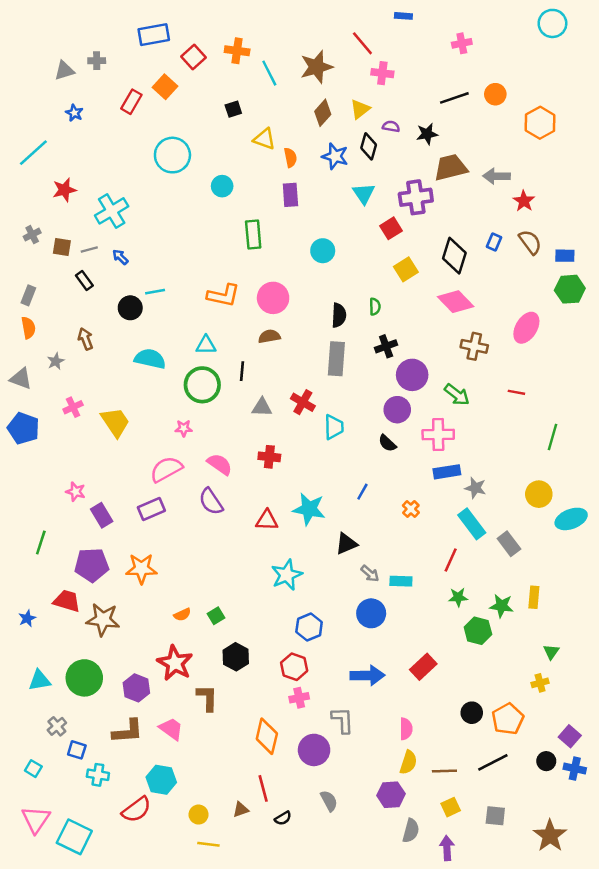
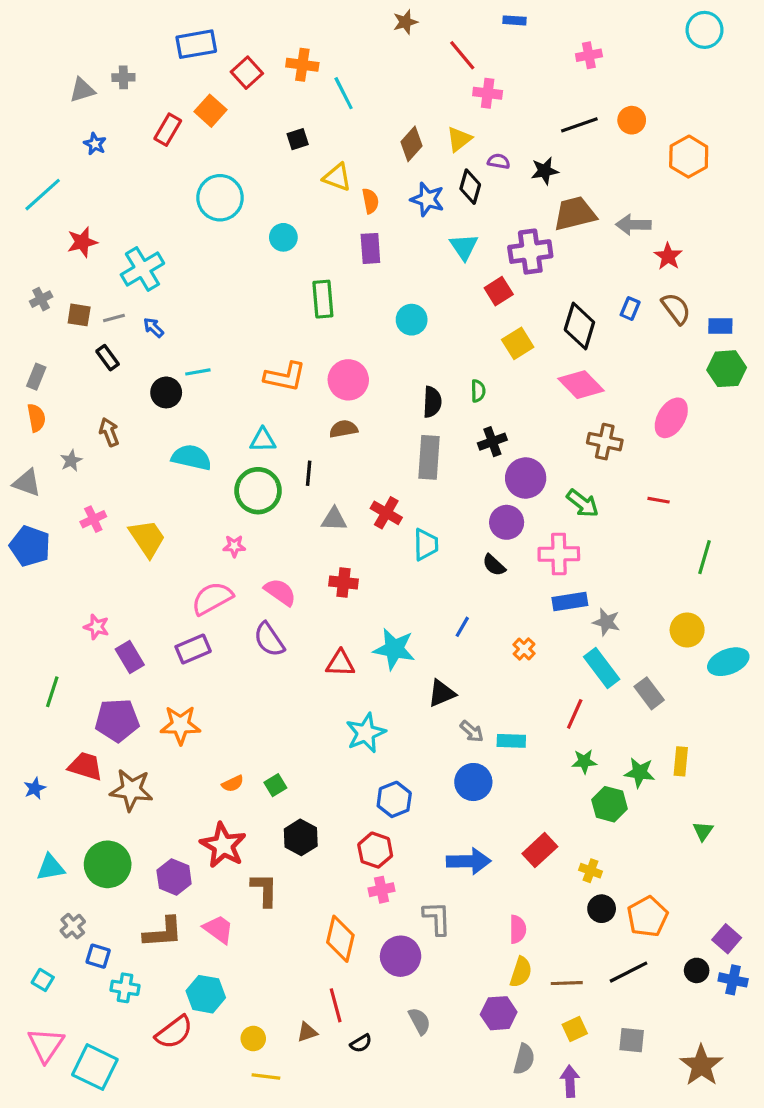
brown star: (317, 67) -> (405, 22), moved, size x0.6
yellow cross: (540, 683) -> (591, 871), moved, turned 35

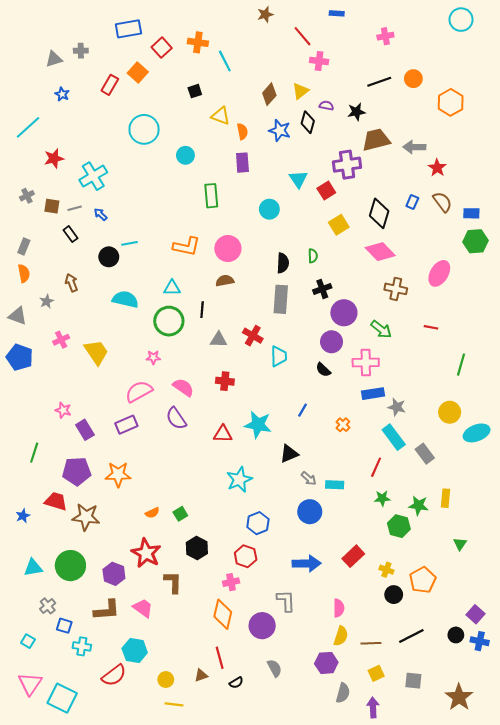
cyan triangle: (464, 247) -> (298, 179), moved
pink cross: (382, 890) -> (231, 582), moved
orange pentagon: (648, 917) -> (423, 580), moved

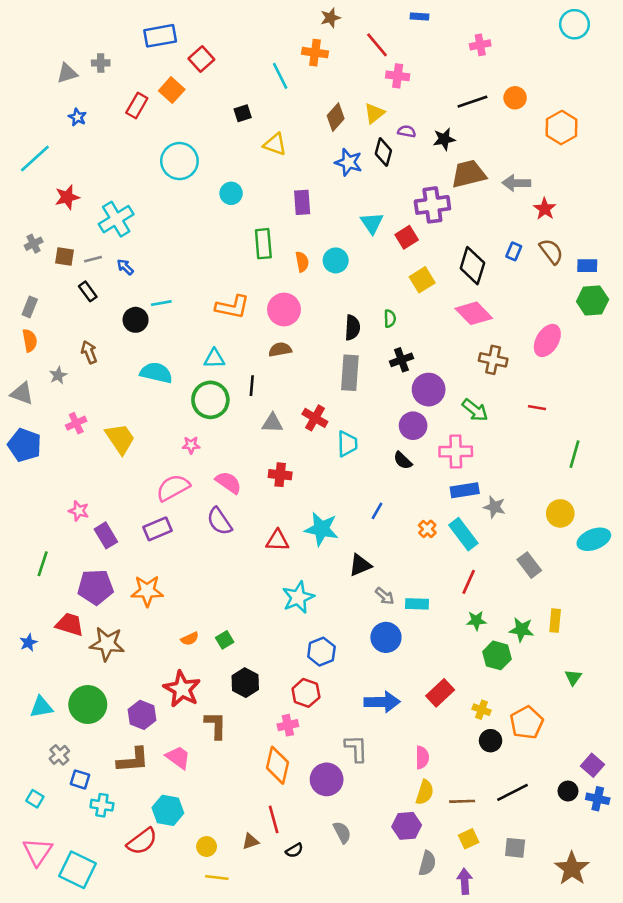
orange cross: (198, 42) -> (315, 53), moved
orange semicircle: (242, 131) -> (302, 262), moved
cyan rectangle: (394, 437) -> (463, 534), moved

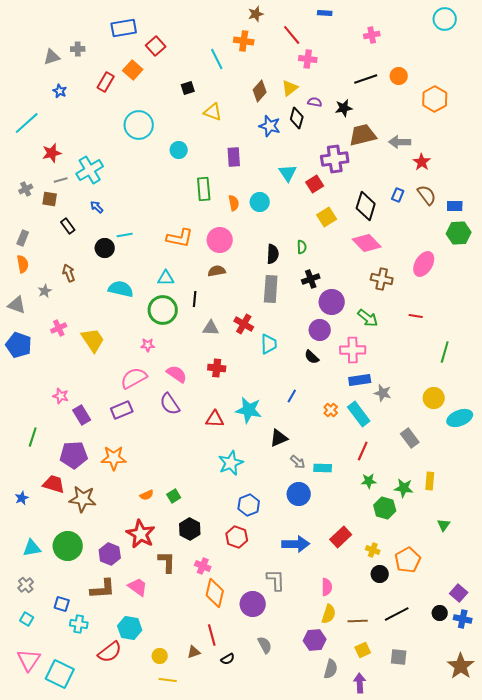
gray line: (93, 259) -> (61, 180), moved
pink cross: (288, 725) -> (203, 566), moved, turned 35
gray cross: (59, 755) -> (26, 585), moved
brown star: (572, 868) -> (461, 666), moved

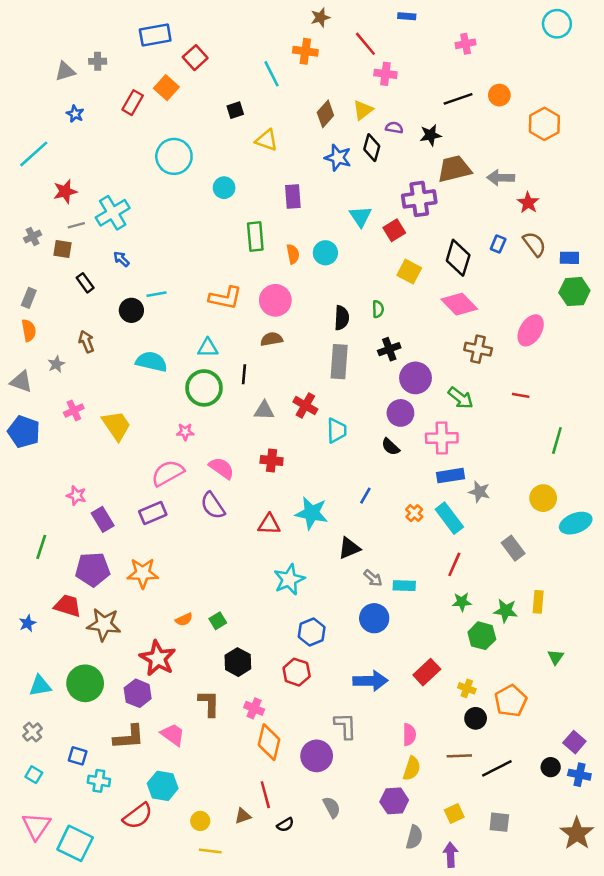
yellow square: (327, 217) -> (409, 272), turned -30
red star: (141, 534) -> (158, 658), moved
brown line: (358, 621) -> (459, 756), moved

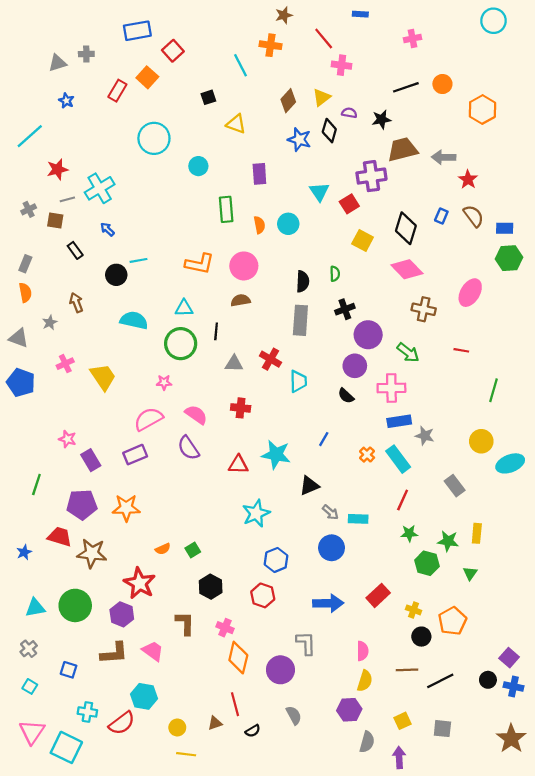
green triangle: (556, 657) -> (470, 573), moved
cyan cross: (99, 781) -> (87, 712), moved

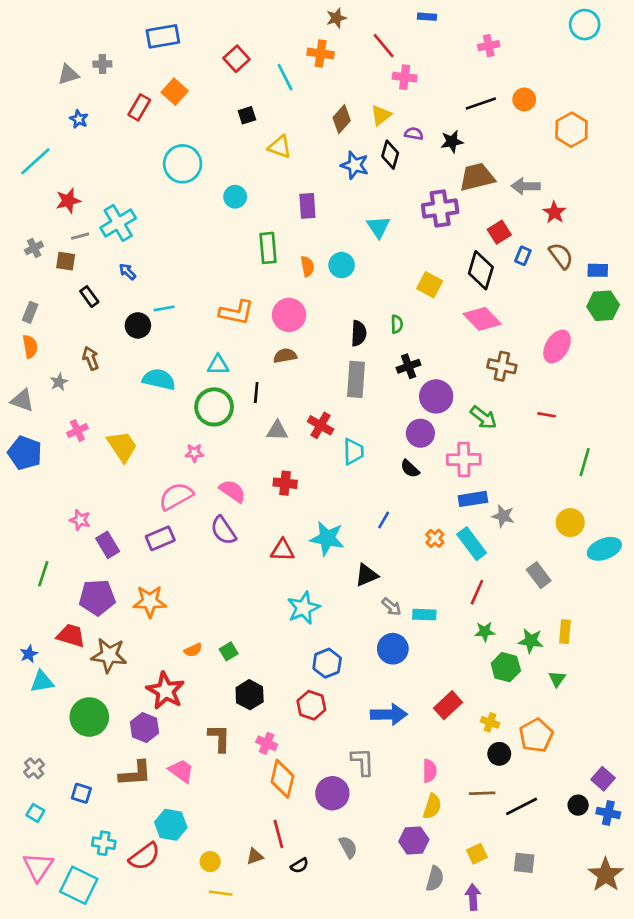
red square: (173, 51) -> (236, 59), moved
red square: (349, 204) -> (499, 232), moved
cyan triangle: (35, 608) -> (42, 682), moved

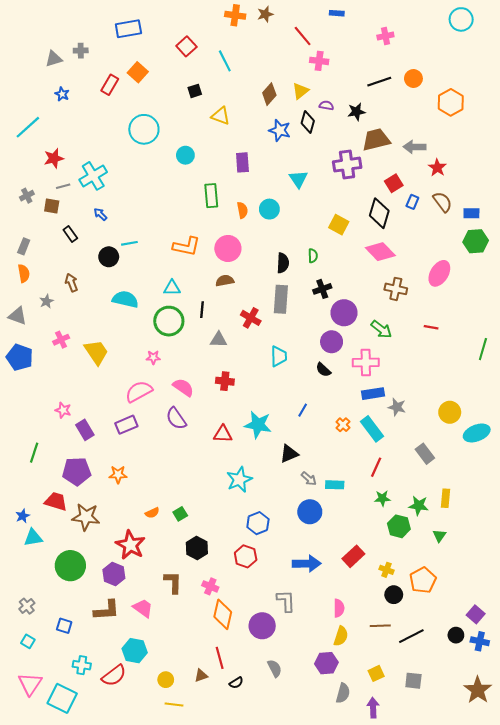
orange cross: (321, 53) -> (235, 15), moved
red cross: (321, 425) -> (251, 318), moved
green line: (585, 462) -> (483, 349), moved
orange star: (150, 601) -> (118, 474), size x0.7

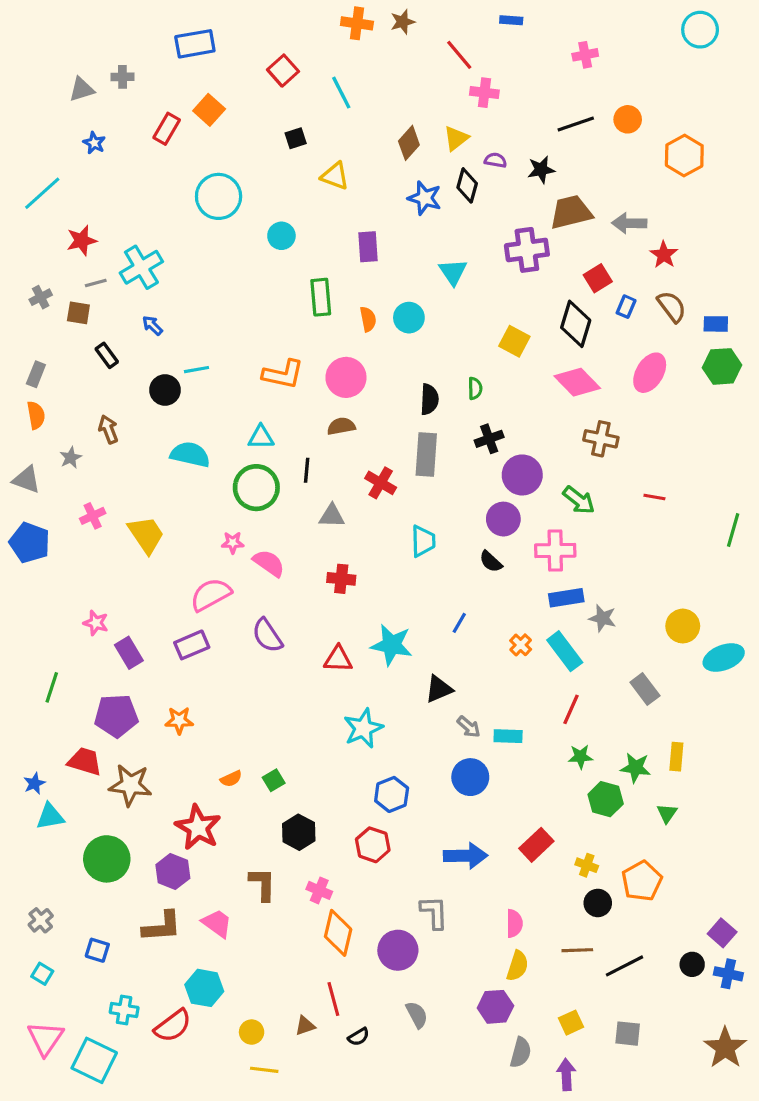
pink ellipse: (439, 273) -> (650, 373), moved
pink semicircle: (183, 387) -> (269, 563), moved

